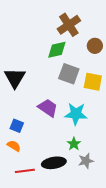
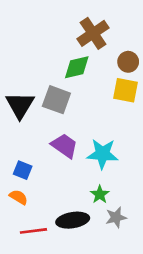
gray square: (69, 74) -> (56, 100), moved
yellow square: (93, 82) -> (125, 90), moved

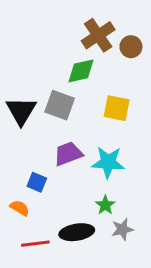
brown circle: (128, 62) -> (131, 47), moved
yellow square: (125, 90) -> (117, 108), moved
purple trapezoid: (65, 146) -> (68, 154), turned -56
blue square: (23, 170) -> (37, 182), moved

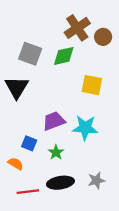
gray square: (60, 105) -> (30, 54), moved
green star: (105, 205) -> (56, 152), moved

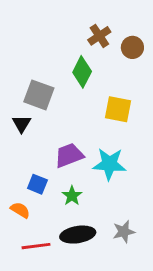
brown cross: (77, 28) -> (99, 36), size x0.7
gray square: (30, 54) -> (39, 95), moved
green diamond: (64, 56) -> (82, 72), turned -50
black triangle: (17, 87) -> (22, 124), moved, size x0.6

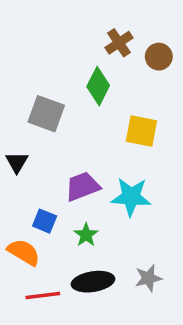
black triangle: (22, 124) -> (17, 162), moved
orange semicircle: (20, 210) -> (24, 252), size x1.4

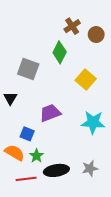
yellow square: (141, 131) -> (86, 79), turned 30
cyan star: (131, 197) -> (93, 122), moved
green star: (86, 235) -> (37, 156), moved

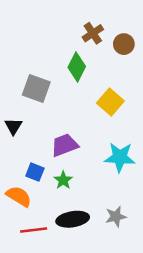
green star: (37, 156) -> (63, 180), moved

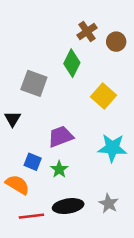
gray star: (116, 217) -> (109, 204), turned -30

